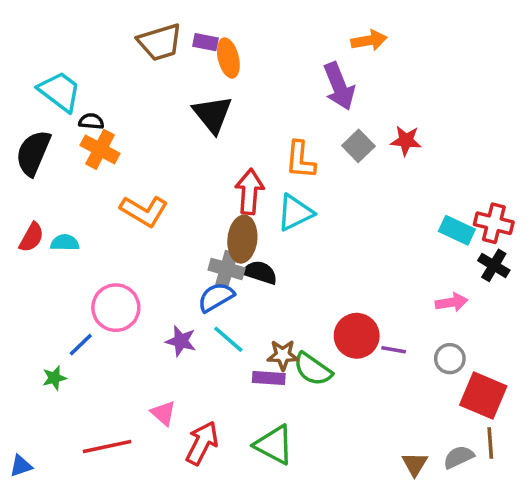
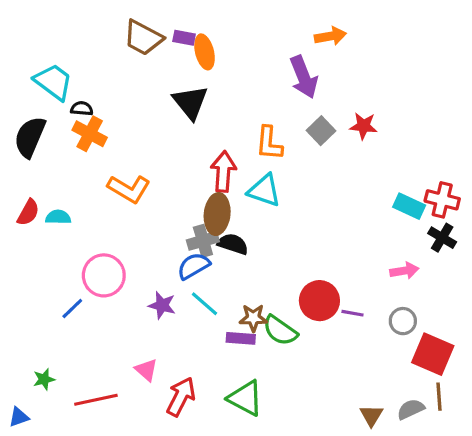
brown trapezoid: (160, 42) -> (143, 38), turned 45
cyan triangle: (295, 213) -> (264, 190), turned 45
gray cross: (227, 269) -> (203, 241), turned -32
green star: (54, 378) -> (44, 379), moved

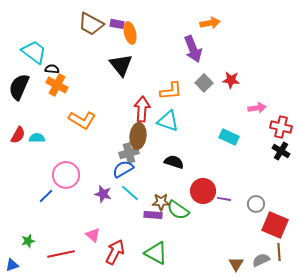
orange L-shape: (269, 143) -> (171, 91), turned -100
cyan rectangle: (409, 206) -> (229, 137), moved
black semicircle: (233, 244) -> (174, 162), moved
pink arrow: (404, 271) -> (257, 108), moved

